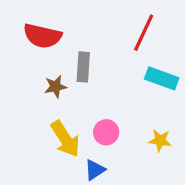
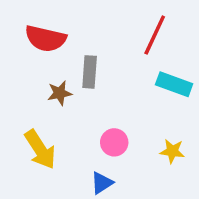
yellow arrow: (65, 139) -> (40, 149), moved

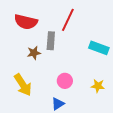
red line: (155, 35) -> (68, 20), moved

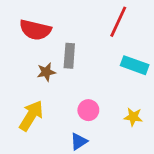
red line: (68, 20) -> (118, 22), moved
yellow arrow: (23, 85) -> (31, 116), turned -115

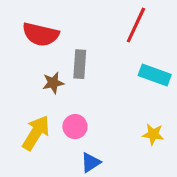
pink circle: (88, 110) -> (75, 127), moved

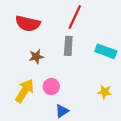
red line: (136, 25) -> (75, 17), moved
gray rectangle: (80, 64) -> (68, 46), moved

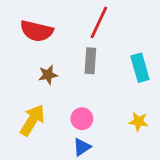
cyan rectangle: (106, 51) -> (140, 68), turned 54
pink circle: (51, 87) -> (82, 119), moved

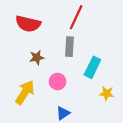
cyan rectangle: (140, 68) -> (92, 67), moved, turned 42
pink circle: (82, 119) -> (58, 82), moved

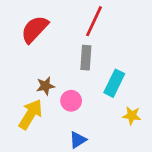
red semicircle: (28, 24) -> (35, 29), turned 120
brown star: (37, 58) -> (45, 86), moved

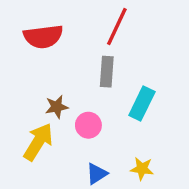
red semicircle: (35, 29) -> (43, 37), turned -140
yellow star: (132, 116) -> (142, 169), moved

